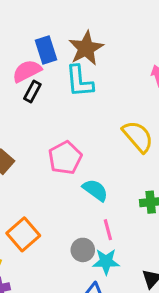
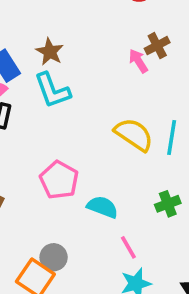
brown star: (86, 48) -> (50, 52), size x0.7
gray circle: (83, 250) -> (54, 257), moved

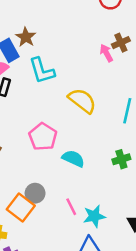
brown star: (50, 52) -> (26, 37), moved
yellow semicircle: (134, 134) -> (82, 101), moved
pink line: (128, 247) -> (71, 207), moved

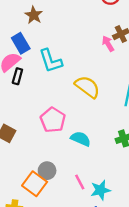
brown star: (26, 37) -> (34, 15), moved

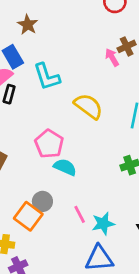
cyan semicircle: (81, 139) -> (65, 167), moved

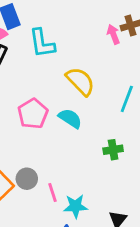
cyan semicircle: (65, 167) -> (70, 118), moved
gray circle: (42, 201) -> (27, 179), moved

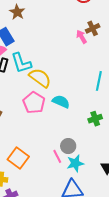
cyan L-shape: (42, 43) -> (21, 63), moved
yellow semicircle: (80, 81) -> (40, 78), moved
gray circle: (27, 179) -> (68, 146), moved

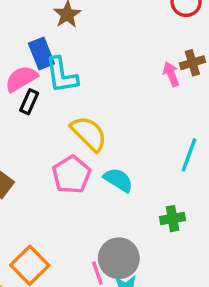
cyan L-shape: (21, 63) -> (61, 75), moved
gray circle: (68, 146) -> (119, 258), size x1.5

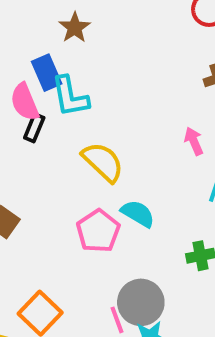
pink arrow: (171, 74) -> (194, 141), moved
pink semicircle: (21, 79) -> (25, 102), turned -80
pink pentagon: (72, 175) -> (98, 231), moved

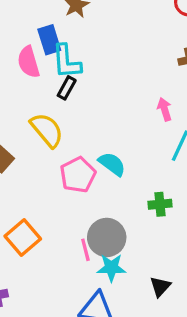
black rectangle: (34, 128) -> (67, 88), moved
yellow semicircle: (103, 162) -> (47, 130), moved

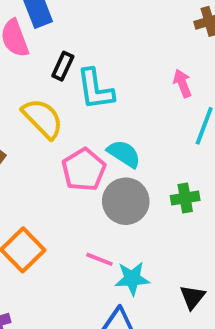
cyan L-shape: (66, 62) -> (95, 89), moved
gray circle: (107, 237) -> (126, 201), moved
pink line: (85, 250) -> (99, 259), turned -50

